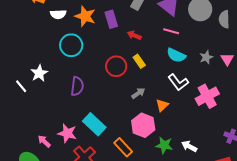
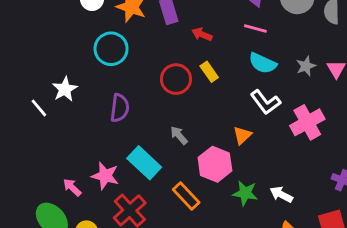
gray arrow: (138, 93) -> (179, 135), moved, turned -96

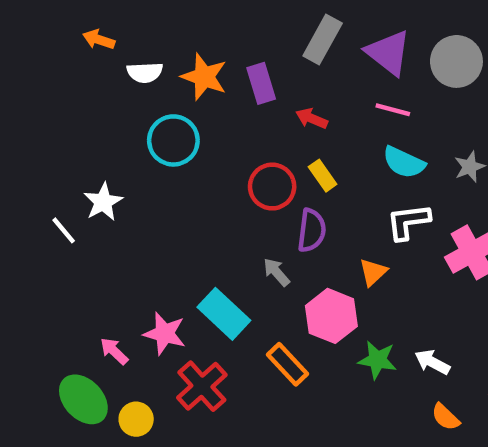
white L-shape: (265, 102) -> (408, 222), turned 120
purple semicircle: (120, 108) -> (312, 230), moved

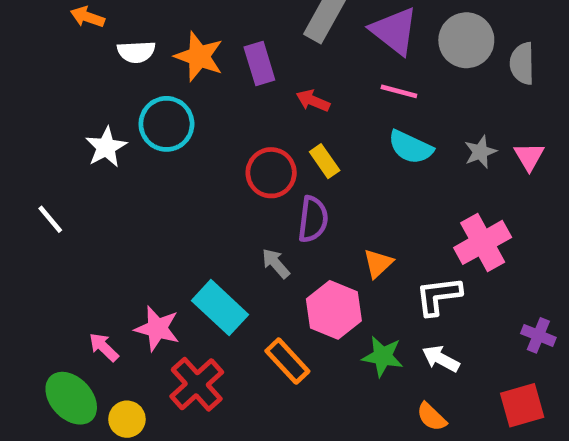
white star: (103, 202) -> (106, 147), moved
white L-shape: (408, 222) -> (438, 296), moved
orange semicircle: (445, 417) -> (431, 417), moved

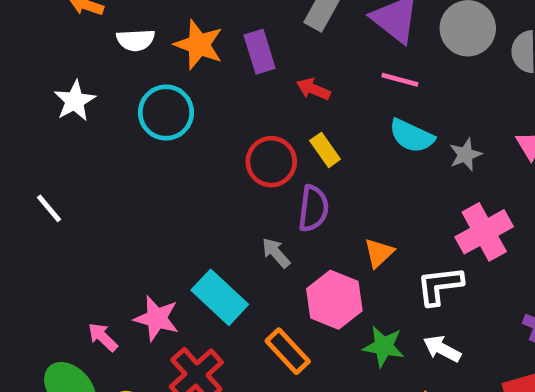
white star: (106, 147) -> (75, 101), moved
gray star: (480, 152) -> (465, 155), moved

